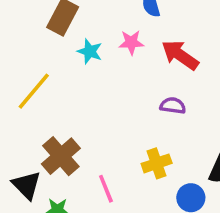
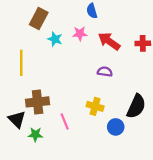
yellow line: (34, 91) -> (21, 63), turned -40
brown cross: (61, 156) -> (38, 102), turned 35
yellow cross: (157, 163) -> (95, 106), turned 35

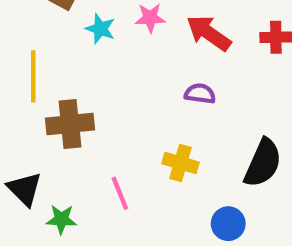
brown cross: (38, 102) -> (70, 124), moved
blue circle: (116, 127) -> (228, 224), moved

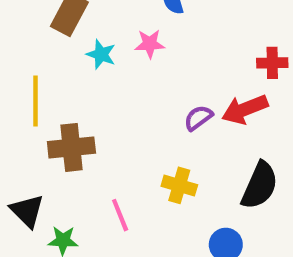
red arrow: (209, 33) -> (245, 109), moved, turned -57
purple semicircle: (200, 94) -> (198, 118), turned -44

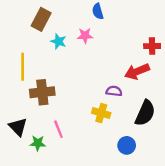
purple semicircle: (198, 118) -> (114, 91), moved, turned 42
pink line: (120, 215) -> (58, 129), moved

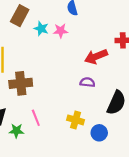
cyan star: (58, 41) -> (41, 29), moved
red arrow: (137, 71) -> (96, 56), moved
yellow cross: (101, 113) -> (76, 120), moved

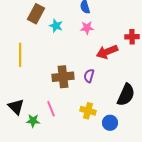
pink star: (61, 31) -> (87, 28), moved
purple semicircle: (87, 82) -> (89, 76), moved, turned -80
brown cross: (21, 83) -> (63, 77), moved

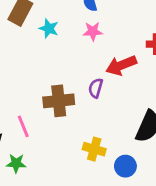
purple semicircle: (89, 76) -> (96, 88), moved
pink line: (51, 109) -> (23, 126), moved

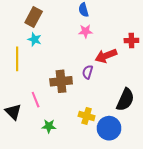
cyan star: (49, 28) -> (35, 39), moved
green star: (16, 163) -> (49, 126), moved
blue circle: (125, 166) -> (109, 128), size x1.5

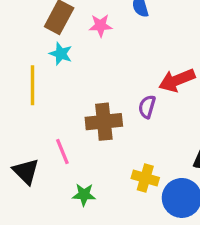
pink star: (86, 31) -> (101, 26), moved

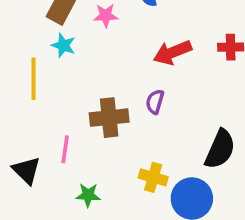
red arrow: (177, 80) -> (173, 52), moved
pink line: (62, 152) -> (65, 149), turned 30

